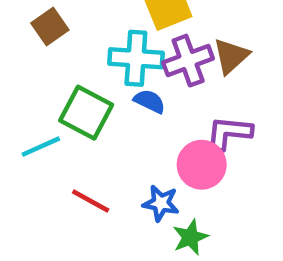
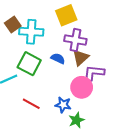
brown triangle: (231, 56) -> (81, 57), moved
cyan cross: (136, 58) -> (31, 32), moved
purple cross: (188, 61) -> (75, 40), turned 30

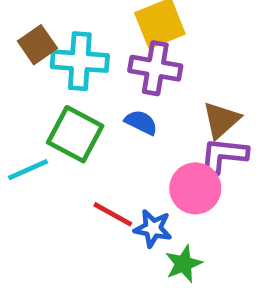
purple cross: (75, 40) -> (155, 68), moved
brown triangle: (81, 57) -> (221, 120), moved
red line: (31, 104) -> (113, 214), moved

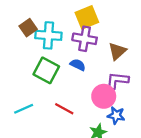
brown triangle: (221, 120) -> (117, 51), moved
cyan line: (28, 170) -> (24, 109), moved
blue star: (153, 228) -> (116, 115), moved

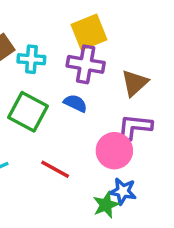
cyan cross: (48, 35) -> (31, 59), size x0.7
blue star: (116, 115) -> (123, 191), moved

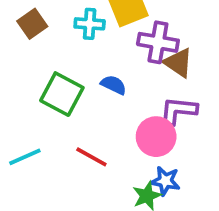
cyan cross: (31, 59) -> (90, 24), moved
purple cross: (86, 64) -> (158, 42), moved
brown triangle: (135, 83) -> (178, 63), turned -44

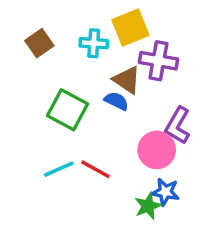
brown triangle: (178, 63) -> (127, 80), moved
purple L-shape: (178, 111) -> (178, 125), turned -66
cyan line: (25, 157) -> (59, 169), moved

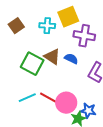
brown triangle: (127, 80) -> (52, 57), moved
blue semicircle: (116, 101) -> (71, 59), moved
pink circle: (157, 150) -> (66, 103), moved

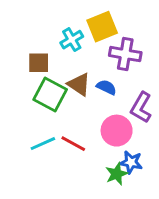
brown square: (16, 26) -> (39, 63), moved, turned 35
cyan cross: (47, 26) -> (72, 40), turned -35
pink circle: (66, 103) -> (117, 131), moved

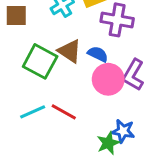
brown square: (39, 63) -> (16, 16), moved
pink circle: (117, 131) -> (108, 79), moved

